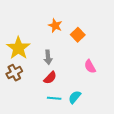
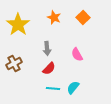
orange square: (78, 35) -> (83, 18), moved
yellow star: (18, 48) -> (18, 24), moved
pink semicircle: (90, 66) -> (77, 54), moved

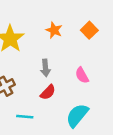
cyan line: (53, 88) -> (25, 117), moved
cyan semicircle: (73, 88) -> (77, 115), size x1.5

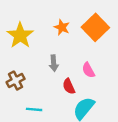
orange square: (89, 30) -> (95, 27), size x1.6
red semicircle: (48, 92) -> (69, 86), moved, turned 112

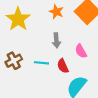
gray arrow: (54, 63) -> (56, 40), moved
cyan line: (34, 109) -> (41, 63), moved

